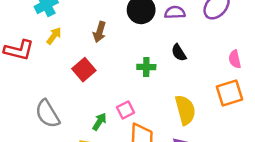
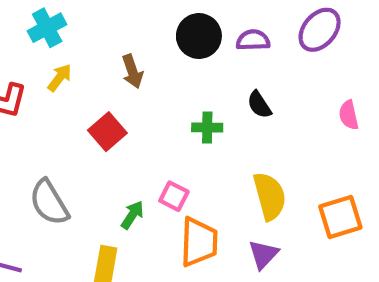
brown arrow: (99, 32) -> (132, 71), turned -36
orange square: (230, 93) -> (340, 217), moved
pink square: (125, 110) -> (174, 196), turned -36

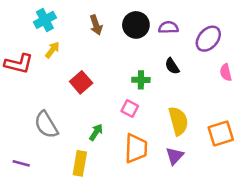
purple ellipse: (320, 30) -> (208, 39), moved
brown arrow: (132, 71) -> (96, 25), moved
pink square: (174, 196) -> (130, 109), moved

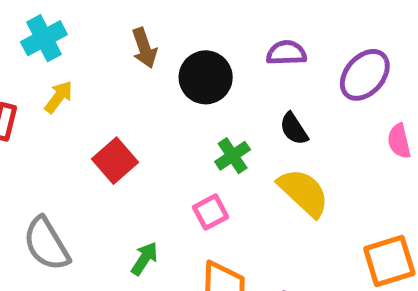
black circle: (136, 25) -> (206, 77), moved
green cross: (141, 80) -> (233, 156), turned -35
pink square: (130, 109) -> (211, 212), turned 35
yellow semicircle: (178, 121) -> (304, 192), moved, turned -32

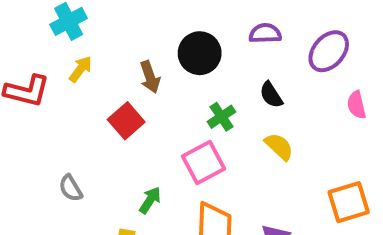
brown arrow: (144, 48) -> (150, 77), moved
yellow semicircle: (304, 192) -> (279, 147), size x0.7
pink square: (211, 212) -> (204, 162), size x1.5
gray semicircle: (46, 244) -> (71, 188), size x0.6

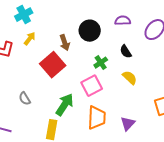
red square: (126, 121) -> (53, 65), size x1.4
green arrow: (150, 200) -> (65, 105), size x1.6

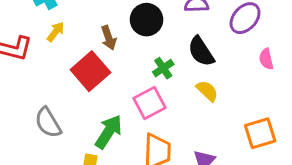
black semicircle: (126, 52) -> (201, 51), size x1.5
gray semicircle: (25, 99) -> (48, 123), size x1.5

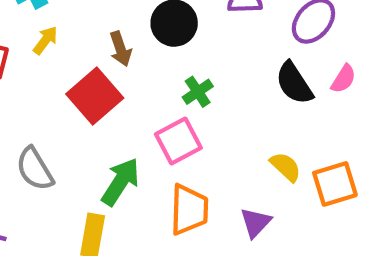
black semicircle: (201, 51) -> (294, 83), moved
pink semicircle: (266, 59) -> (344, 79), turned -135
yellow semicircle: (207, 91) -> (286, 167), moved

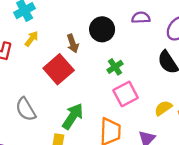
pink square: (178, 141) -> (126, 94), moved
yellow semicircle: (286, 167) -> (163, 108), turned -78

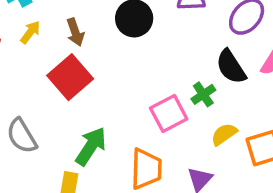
brown arrow: (73, 43) -> (75, 32), moved
green cross: (115, 67) -> (203, 94), moved

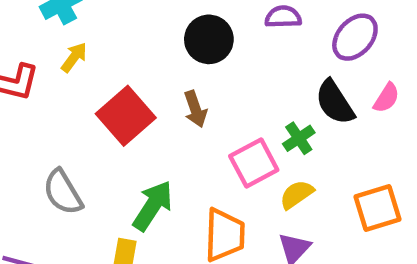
brown arrow: (75, 32) -> (195, 109), moved
yellow semicircle: (224, 134) -> (297, 194), moved

